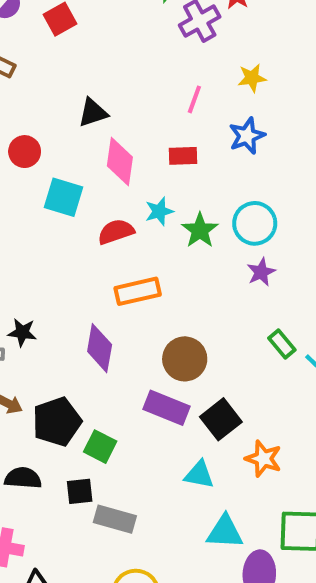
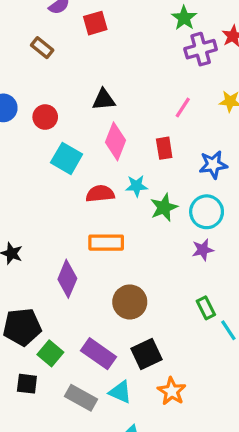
blue star: (247, 136) -> (213, 165), moved
red rectangle: (183, 156) -> (164, 148), turned 70
purple rectangle: (166, 408) -> (98, 354), moved
gray rectangle: (115, 519) -> (81, 398), moved

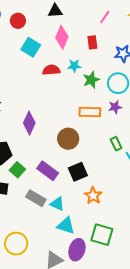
orange rectangle: (106, 243) -> (90, 112), moved
cyan triangle: (120, 392) -> (57, 204), moved

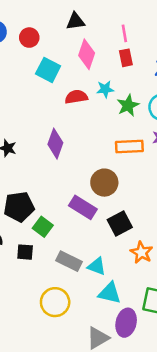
pink line: (105, 17) -> (124, 33), moved, turned -40
purple diamond: (29, 123) -> (55, 144), moved
purple rectangle: (48, 171) -> (83, 207), moved
yellow circle: (16, 244) -> (55, 302), moved

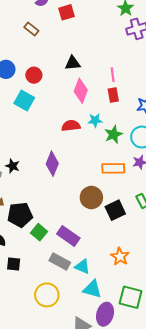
cyan square: (48, 70) -> (24, 100), moved
purple rectangle: (83, 207) -> (68, 236), moved
black square: (120, 224) -> (115, 210), moved
black square: (25, 252) -> (14, 264), moved

